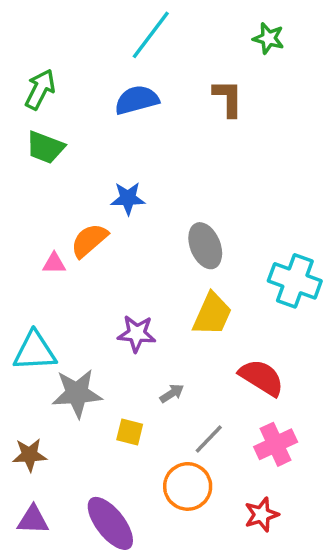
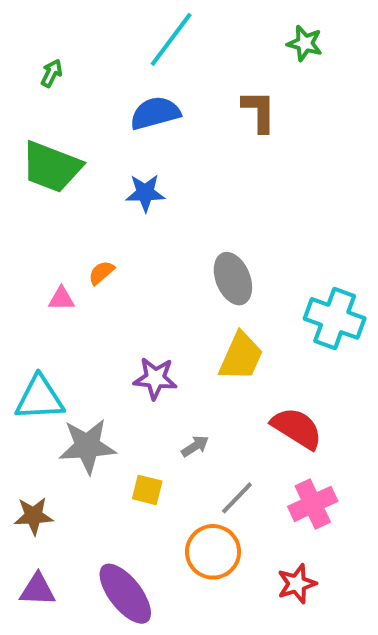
green arrow: (40, 89) -> (51, 73), moved, size x0.6
green trapezoid: (45, 147) -> (51, 167), size x1.4
blue star: (128, 198) -> (145, 193), moved
orange semicircle: (89, 240) -> (101, 273), size x0.6

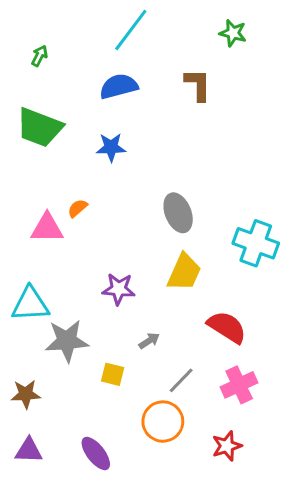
pink triangle: (61, 299) -> (47, 228), size x1.6
purple ellipse: (125, 594) -> (96, 454), size x0.7

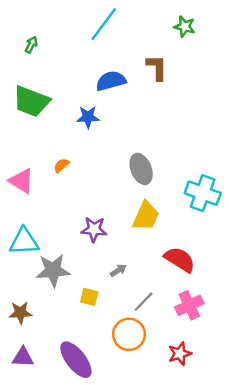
blue semicircle: (119, 86) -> (111, 81), moved
pink triangle: (47, 228) -> (22, 181), moved, turned 32
purple ellipse: (96, 454) -> (76, 360), size x1.4

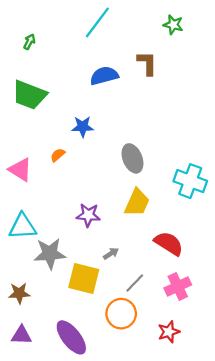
blue star: (88, 117) -> (83, 127), moved
yellow square: (89, 297) -> (84, 279), size x1.8

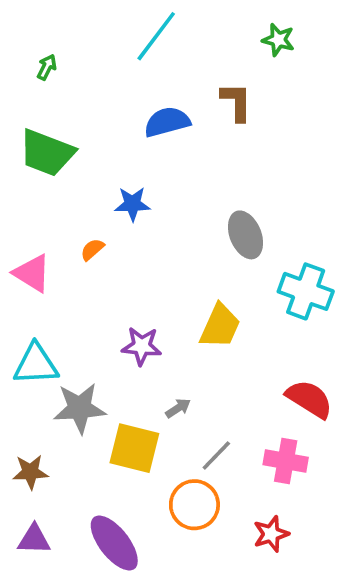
gray ellipse: (132, 158) -> (246, 235), moved
red semicircle: (169, 243) -> (309, 399), moved
pink cross: (178, 286) -> (286, 461), turned 35

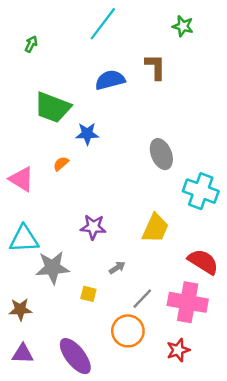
green trapezoid: (47, 153) -> (53, 107), moved
yellow trapezoid: (220, 326) -> (155, 228), moved
yellow square: (134, 448) -> (88, 294), size x0.5
pink cross: (286, 461) -> (188, 302), size x1.4

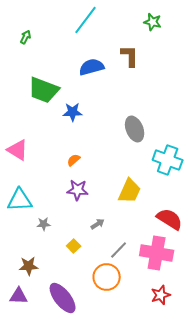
orange semicircle: (61, 164) -> (74, 160), moved
gray star: (53, 268) -> (44, 224), size x0.5
yellow square: (88, 294) -> (74, 246), turned 32
brown star: (20, 309) -> (29, 266), moved
red star: (178, 350) -> (161, 295), moved

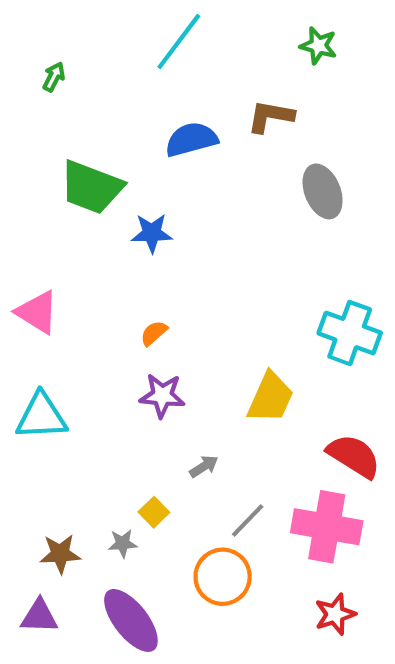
brown L-shape: (130, 56) -> (270, 116), turned -80
gray ellipse: (135, 129) -> (323, 191), moved
gray star: (44, 224) -> (123, 543), moved

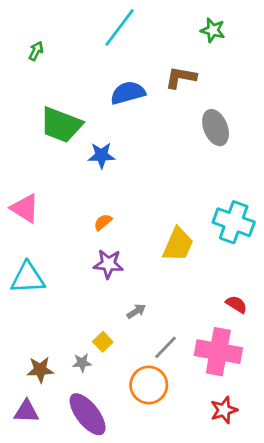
yellow trapezoid: (270, 398) -> (178, 244), moved
red semicircle: (354, 456) -> (236, 304), size x0.6

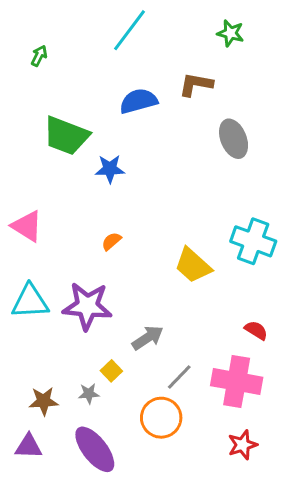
yellow trapezoid: (178, 244) -> (193, 265), turned 108
purple star: (108, 264) -> (87, 306), moved, size x1.5
gray arrow: (136, 311) -> (148, 338), size x1.5

